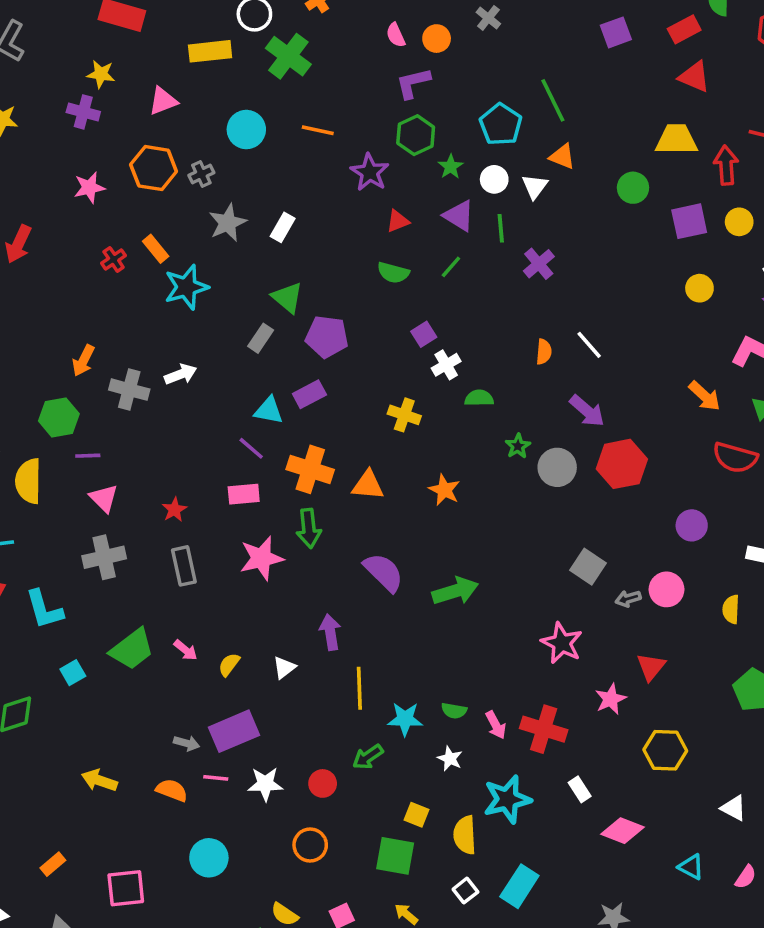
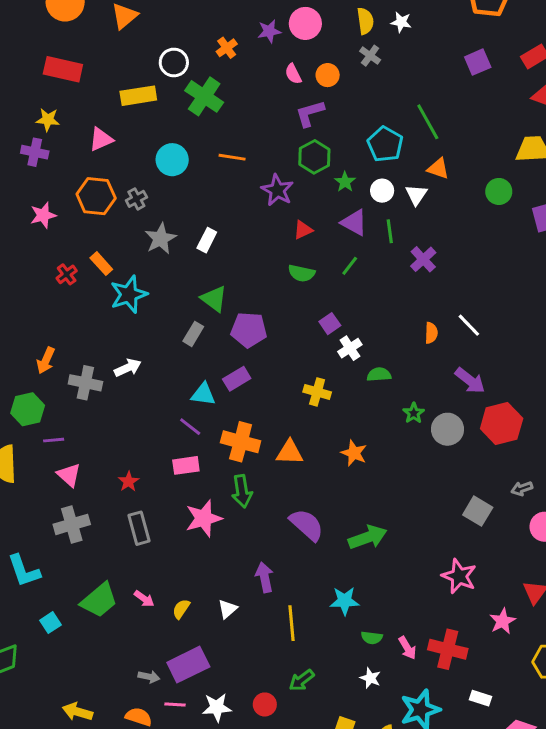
gray arrow: (628, 599) -> (522, 489), moved
cyan star: (405, 719) -> (345, 601), moved
white rectangle: (580, 789) -> (480, 698), turned -36

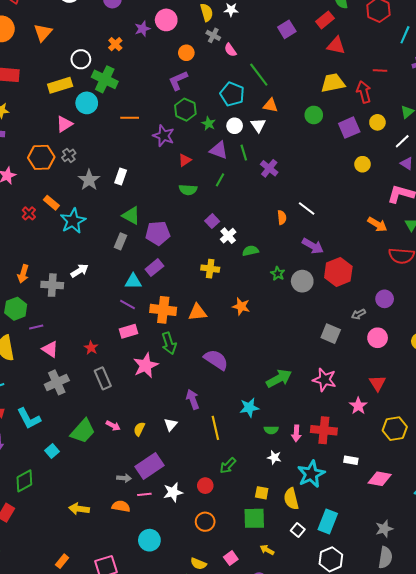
pink semicircle: (293, 74) -> (230, 50), moved
pink triangle: (101, 139) -> (64, 124), moved
cyan circle: (172, 160) -> (87, 103), moved
green arrow: (368, 537) -> (279, 379), moved
pink arrow: (407, 648) -> (296, 433), turned 42

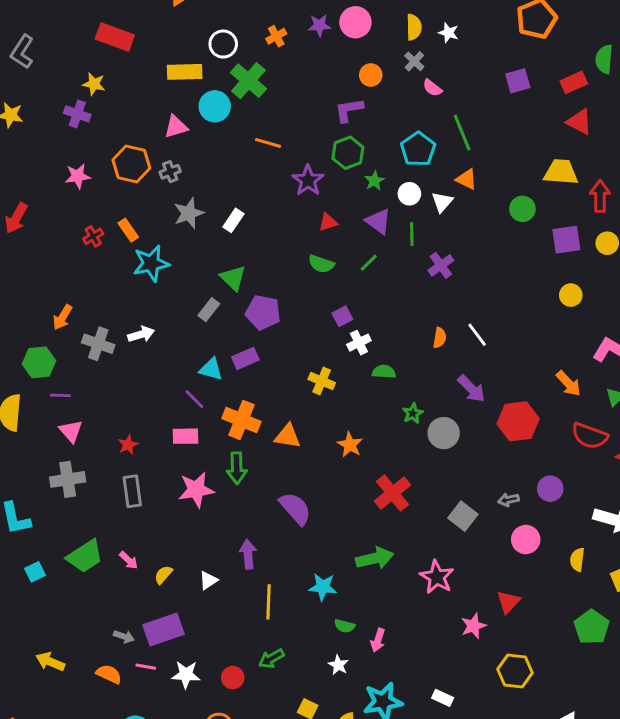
pink semicircle: (230, 50) -> (432, 88), turned -32
red hexagon: (338, 272) -> (518, 421), moved
red cross: (324, 430) -> (393, 493), moved, turned 30

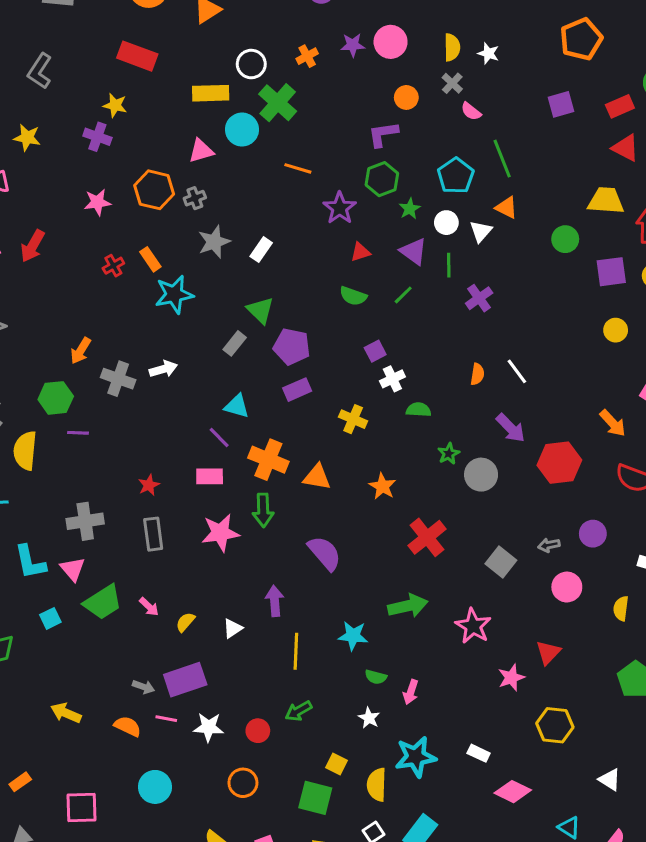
purple rectangle: (245, 358) -> (297, 390), moved
pink triangle: (71, 431) -> (73, 569), moved

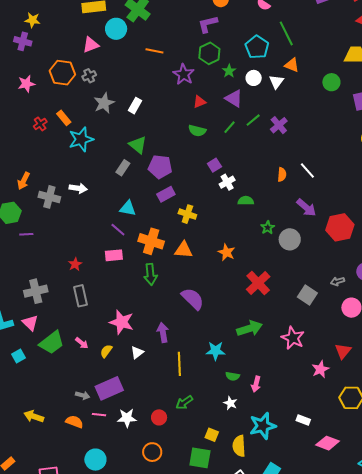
green line: (449, 265) -> (253, 120), moved, turned 56
white arrow: (163, 369) -> (78, 188), turned 30
yellow cross: (353, 419) -> (187, 214), moved
pink star: (220, 533) -> (122, 322), moved, turned 30

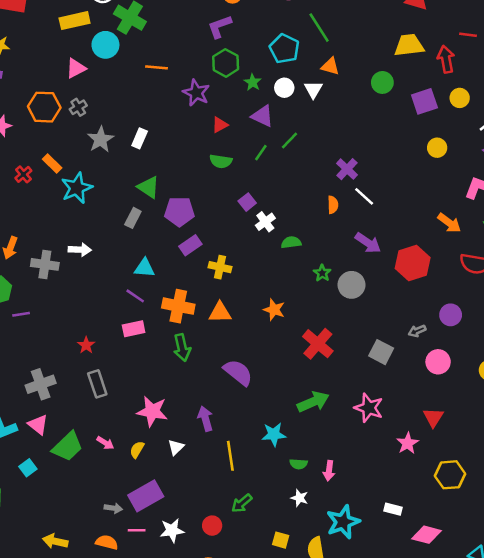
purple cross: (279, 125) -> (347, 169), moved

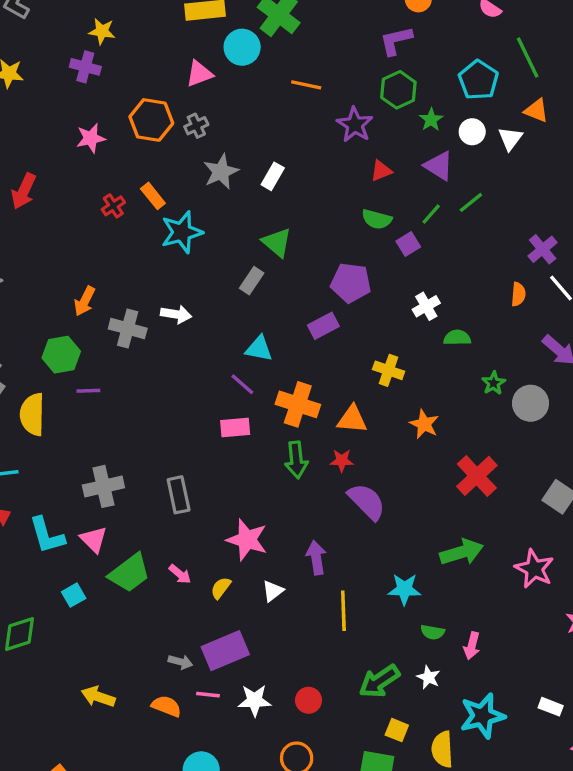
purple square: (247, 202) -> (408, 244), moved
purple pentagon: (179, 212) -> (351, 283), moved
yellow cross: (220, 267) -> (389, 370), moved
red star: (86, 345) -> (342, 461), moved, turned 30
green arrow: (242, 503) -> (379, 681), moved, size x1.4

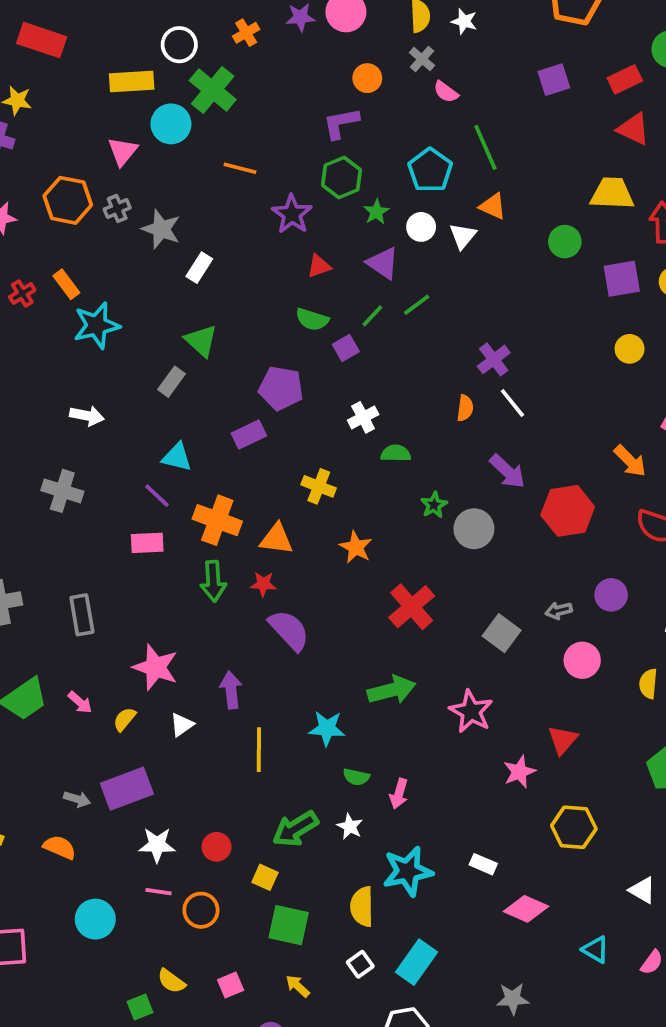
pink triangle: (199, 74) -> (123, 151), turned -32
gray star: (221, 172) -> (161, 229), moved, turned -30
gray cross: (128, 329) -> (62, 491), moved
pink line: (208, 695) -> (159, 892), moved
yellow square: (397, 730) -> (265, 877), moved

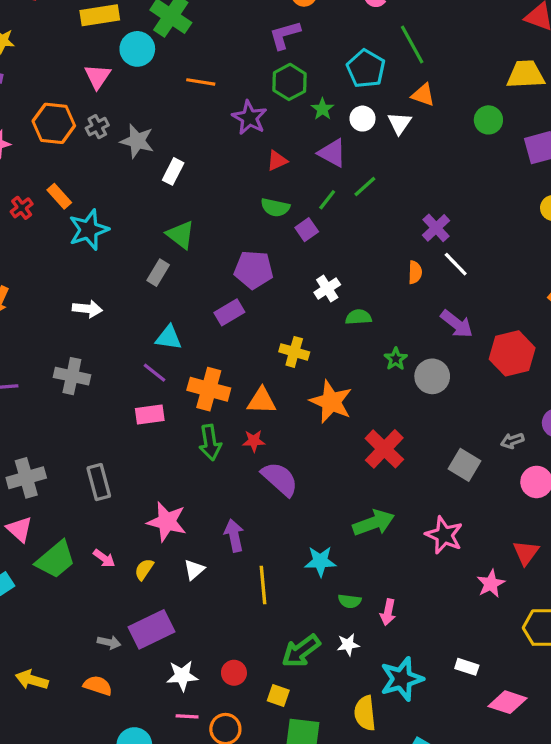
orange star: (356, 547) -> (331, 402), size x1.5
white star: (350, 827) -> (348, 645), turned -30

